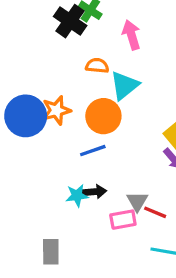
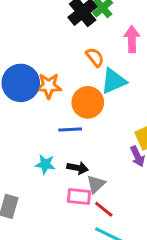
orange semicircle: (97, 66) -> (95, 57), turned 30
black arrow: (95, 192) -> (78, 168), moved
red line: (155, 212) -> (104, 209), moved

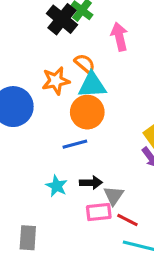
cyan triangle: (113, 81) -> (92, 85), moved, turned 32
orange star: (49, 86) -> (56, 81), moved
cyan star: (45, 164) -> (57, 186), turned 30

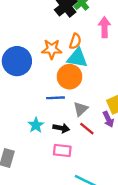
orange semicircle: (85, 64) -> (75, 41), turned 56
gray triangle: (114, 196) -> (81, 109), moved
red line: (127, 220) -> (87, 129), moved

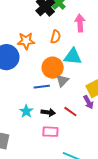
orange star: (52, 49) -> (26, 41), moved
cyan triangle: (77, 58) -> (73, 56), moved
gray triangle: (81, 109) -> (62, 81), moved

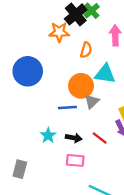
orange star: (26, 41) -> (59, 32), moved

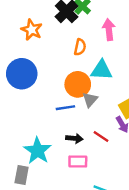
orange star: (59, 32) -> (32, 30), moved, turned 30
cyan star: (48, 135) -> (37, 151), moved, size x1.6

